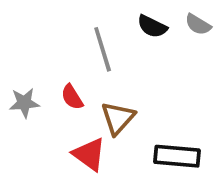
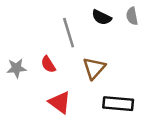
gray semicircle: (198, 25) -> (132, 16), turned 48
brown triangle: (118, 118) -> (94, 68), moved

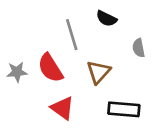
gray semicircle: (132, 16) -> (139, 48), moved
red semicircle: (48, 64) -> (50, 68), size x1.6

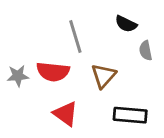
black semicircle: (106, 19) -> (126, 24), moved
red semicircle: (50, 68) -> (53, 72), turned -52

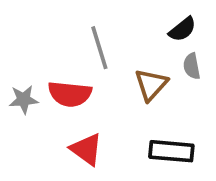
black semicircle: (126, 24) -> (182, 29), moved, turned -65
brown triangle: (103, 76) -> (151, 85), moved

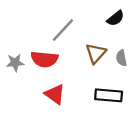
gray line: (99, 48) -> (63, 30), turned 60
gray semicircle: (192, 66) -> (121, 58), moved

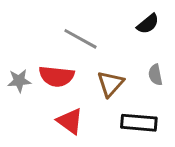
gray line: (63, 30) -> (80, 39), turned 76
brown triangle: (96, 53) -> (110, 84), moved

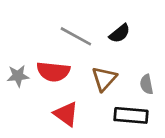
black semicircle: (148, 24) -> (120, 33), moved
gray semicircle: (155, 75) -> (147, 84), moved

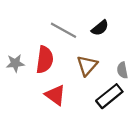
red semicircle: (53, 72) -> (45, 60), turned -88
black rectangle: (131, 115) -> (109, 96), turned -44

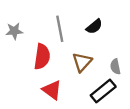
gray line: (63, 30) -> (60, 29), turned 50
gray star: (15, 63) -> (14, 31), moved

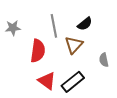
brown triangle: (82, 62) -> (74, 45), moved
black rectangle: (103, 91) -> (73, 82), moved

